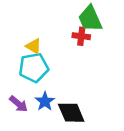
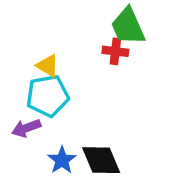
blue star: (45, 101) -> (62, 160), moved
purple arrow: (19, 104) -> (26, 128), moved, turned 120

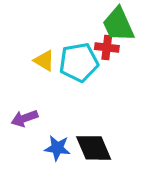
cyan pentagon: (48, 96) -> (79, 62), moved
blue star: (62, 160) -> (57, 148), turned -30

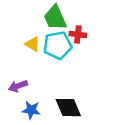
green trapezoid: (118, 24) -> (55, 18), moved
blue star: (57, 148) -> (31, 110), moved

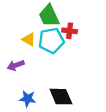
purple arrow: (18, 86) -> (16, 65), moved

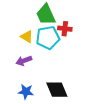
purple arrow: (16, 65) -> (24, 61), moved

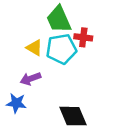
blue star: (26, 92) -> (16, 103), moved

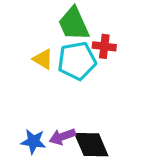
purple arrow: (30, 79) -> (62, 137), moved
blue star: (16, 103) -> (33, 141), moved

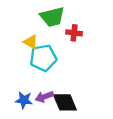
green trapezoid: (74, 24) -> (52, 17), turned -80
cyan pentagon: (77, 61) -> (43, 58), moved

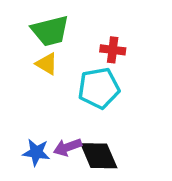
green trapezoid: (52, 17) -> (50, 31), moved
cyan pentagon: (43, 58) -> (99, 88), moved

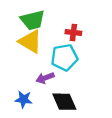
yellow triangle: (47, 64) -> (30, 42), size x1.6
purple arrow: (68, 147) -> (45, 78), moved

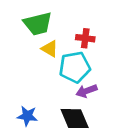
yellow triangle: (30, 42) -> (50, 49), moved, size x0.6
purple arrow: (45, 78) -> (87, 91), moved

